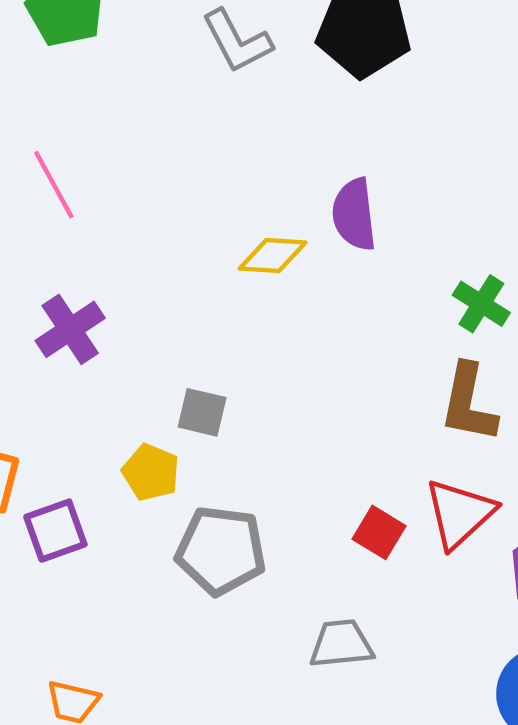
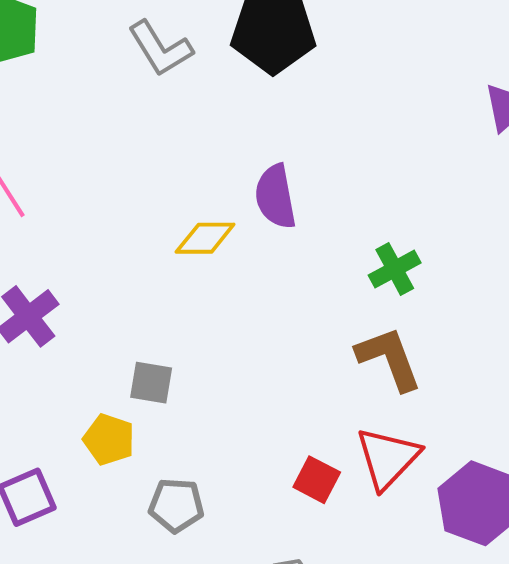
green cross: (481, 304) -> (395, 269), turned 33
brown L-shape: (468, 403) -> (389, 359), turned 152
gray pentagon: (221, 550) -> (176, 505), size x0.7

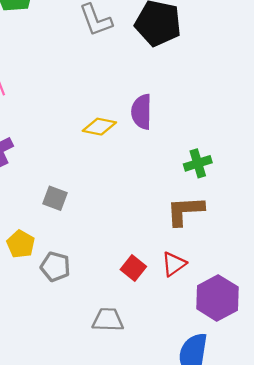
brown L-shape: (389, 359) -> (185, 211), turned -84
yellow pentagon: (109, 439) -> (21, 244), moved
red triangle: (388, 458) -> (174, 264), size x0.7

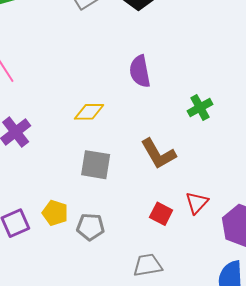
yellow diamond: (99, 127) -> (89, 112), moved
gray square: (55, 198) -> (96, 165), moved, size x1.4
brown L-shape: (185, 211) -> (158, 154), moved, turned -105

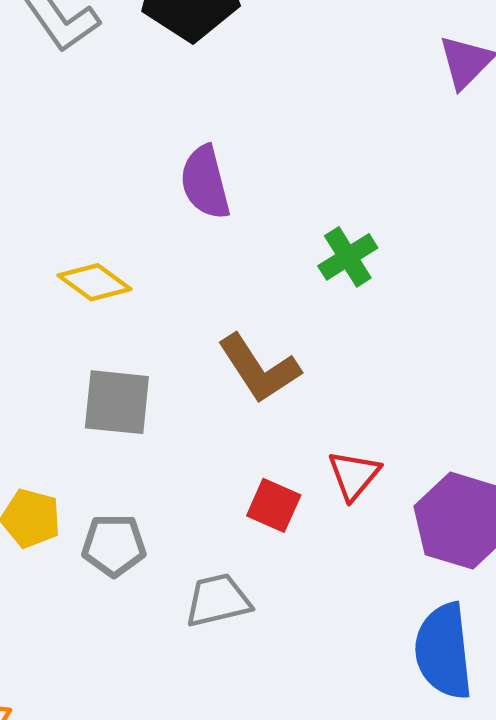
yellow diamond: (89, 112) -> (95, 282), turned 40
gray trapezoid: (148, 265) -> (218, 600), moved

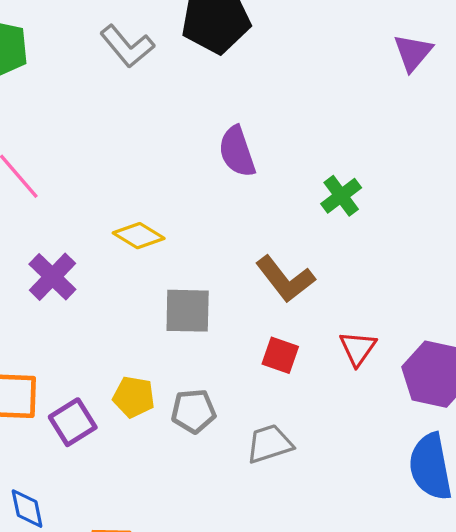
yellow diamond: (95, 282) -> (139, 236), moved
red square: (274, 505) -> (280, 355), moved

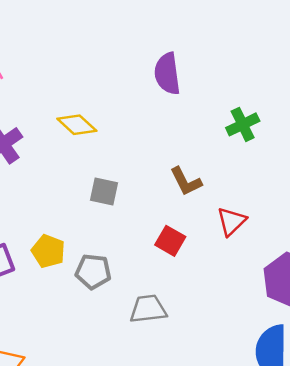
brown L-shape: (285, 279) -> (186, 182), size x0.7
gray square: (188, 311) -> (104, 191), size x0.7
red triangle: (358, 348) -> (232, 221), moved

